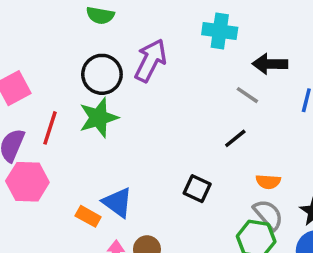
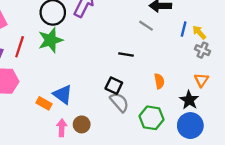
black line: (235, 138) -> (126, 55), moved, turned 48
orange semicircle: (268, 182) -> (159, 81), turned -104
gray semicircle: (268, 215) -> (119, 102), moved

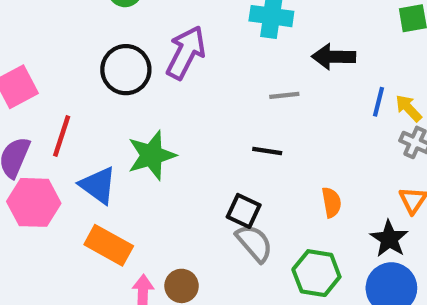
gray line: (146, 26) -> (284, 95), moved, turned -40
green star: (51, 40) -> (152, 155), moved
blue triangle: (63, 94) -> (98, 185), moved
orange rectangle: (44, 103) -> (109, 245), size x1.5

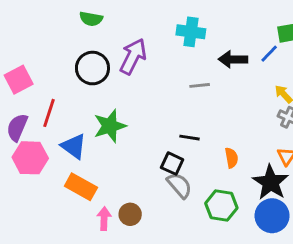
blue line: (379, 102) -> (269, 54), moved, turned 30
black line: (267, 151) -> (189, 138), moved
black star: (389, 239) -> (271, 182), size x1.4

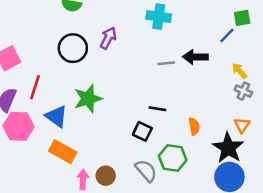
purple arrow: (133, 56) -> (108, 38), size x0.7
black arrow: (233, 59) -> (195, 57), moved
gray semicircle: (179, 185) -> (146, 171), moved
green hexagon: (221, 206) -> (173, 158), moved

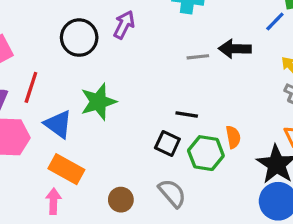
green hexagon: (173, 158) -> (206, 153), moved
pink arrow: (83, 179) -> (53, 201), moved

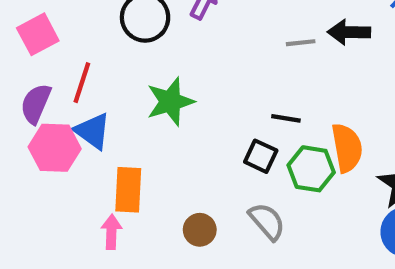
blue triangle: (58, 124) -> (93, 131), moved
orange semicircle: (233, 137) -> (347, 148), size x1.6
orange rectangle: (66, 169) -> (128, 190), turned 64

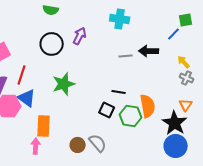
gray semicircle: (267, 221) -> (98, 143), moved

